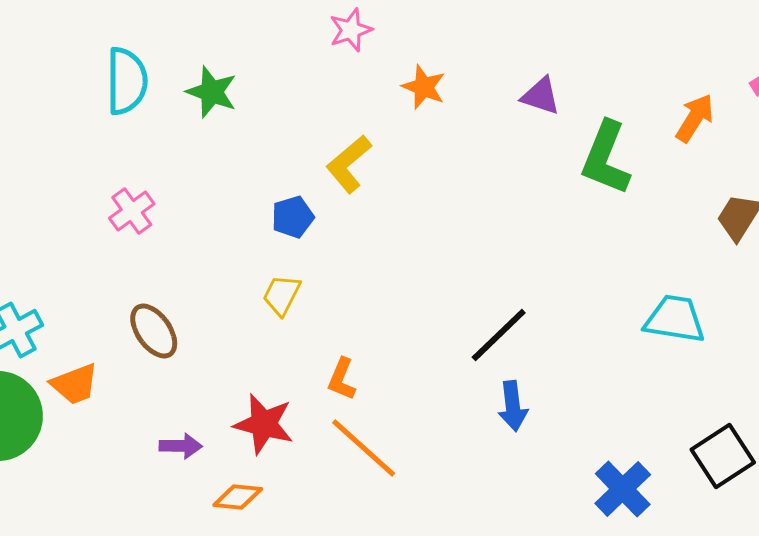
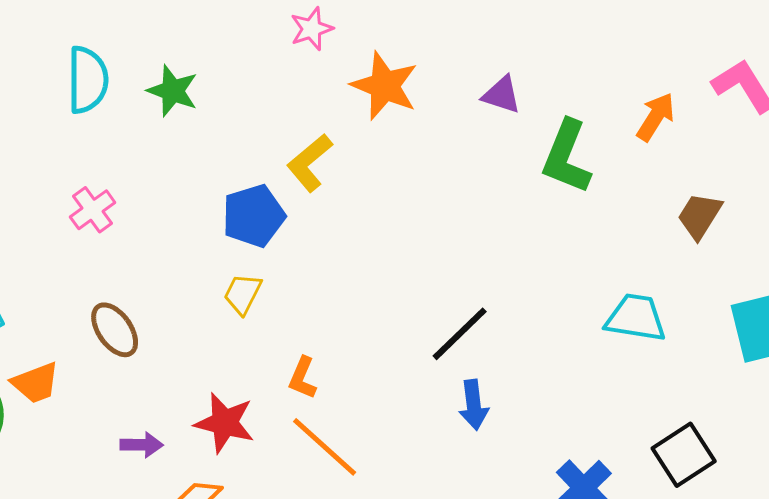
orange star: (424, 87) -> (385, 86), size x1.5
blue pentagon: (293, 217) -> (254, 216), size x1.5

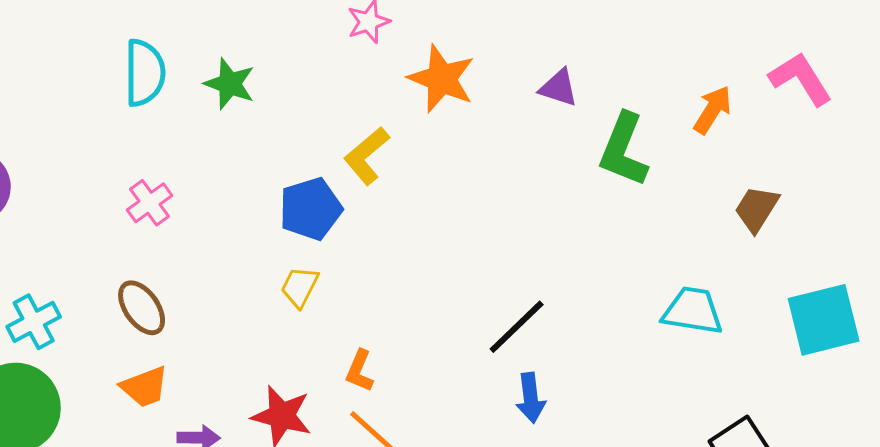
brown ellipse: (115, 330) -> (142, 308), moved
orange trapezoid: (36, 383) -> (145, 387), moved

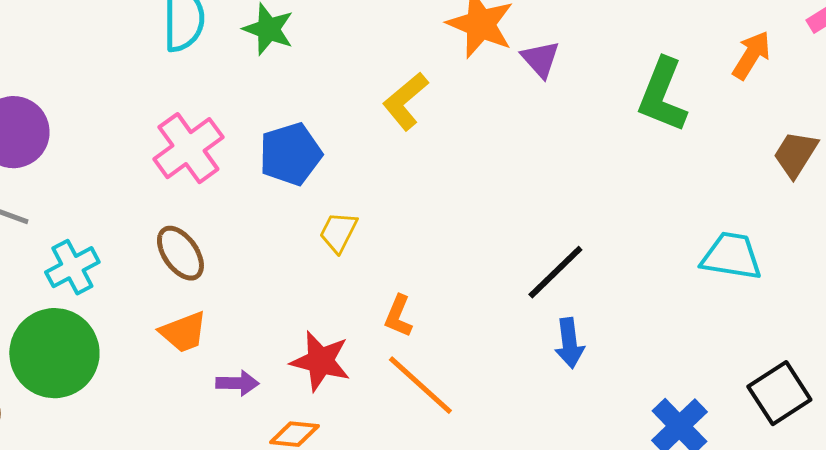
purple triangle: (559, 88) -> (540, 59), moved, turned 30
pink cross: (150, 203) -> (188, 148), size x1.5
blue pentagon: (311, 209) -> (290, 154), moved

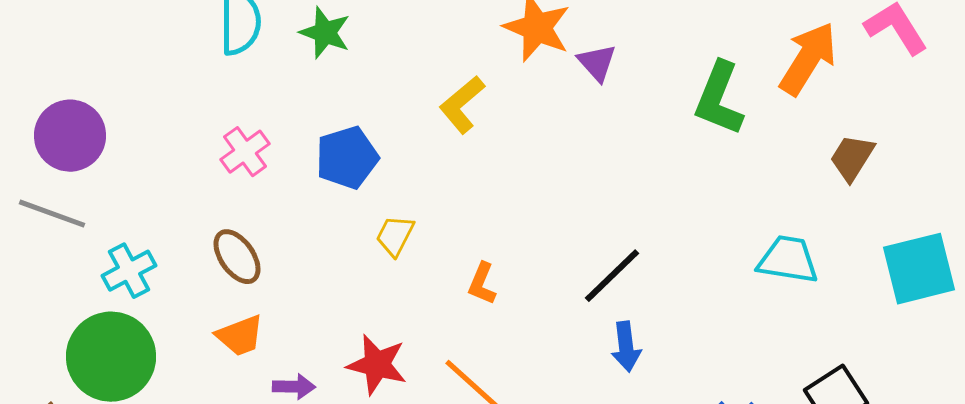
orange arrow: (751, 55) -> (808, 59), size x1.5
pink cross: (188, 148) -> (245, 152), size x0.7
orange L-shape: (398, 316) -> (482, 284), moved

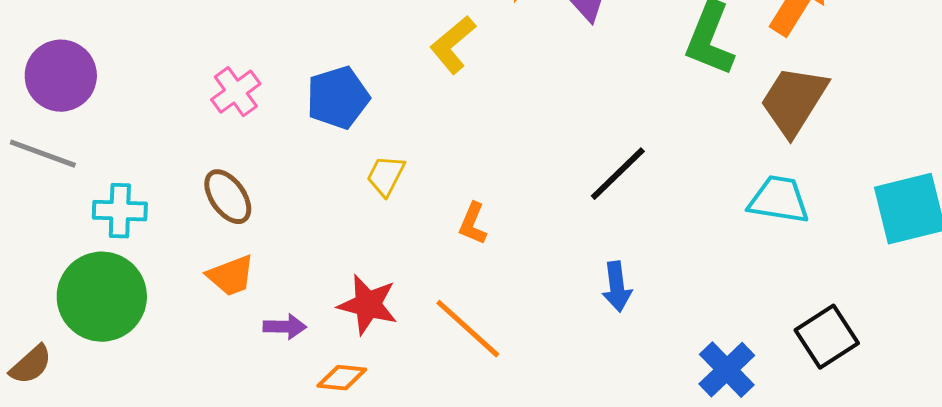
brown trapezoid: (852, 158) -> (794, 101), moved, size x1.5
cyan cross: (129, 271) -> (120, 211), turned 30
black line: (612, 276) -> (618, 174), moved

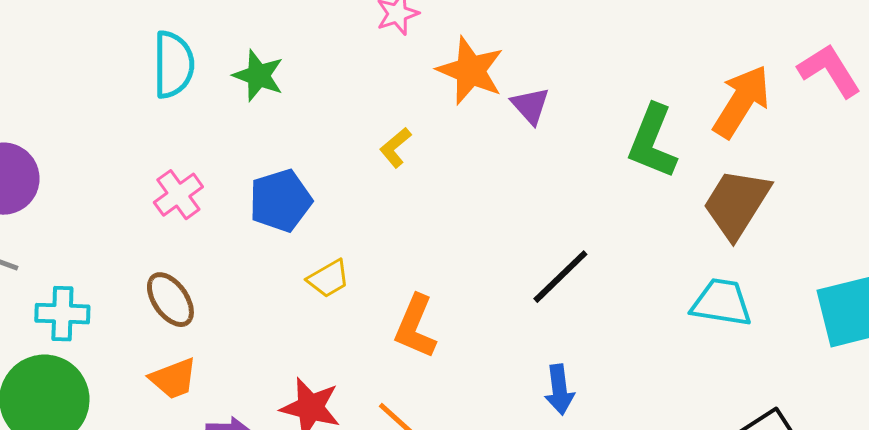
yellow L-shape: (453, 45) -> (395, 148), size x0.7
yellow trapezoid: (386, 176) -> (328, 279), turned -147
orange L-shape: (473, 224) -> (415, 327), size x1.5

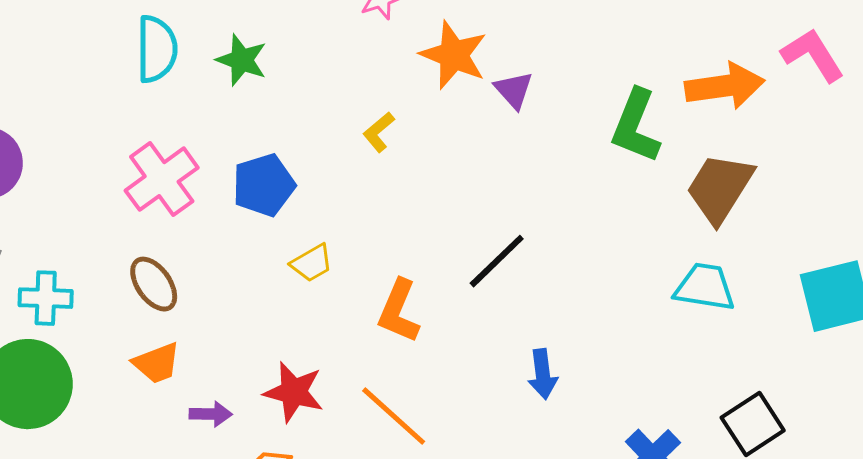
orange arrow: (741, 102) -> (725, 86), turned 50
pink cross: (178, 195) -> (162, 179), size x1.5
black line: (560, 277) -> (497, 261), moved

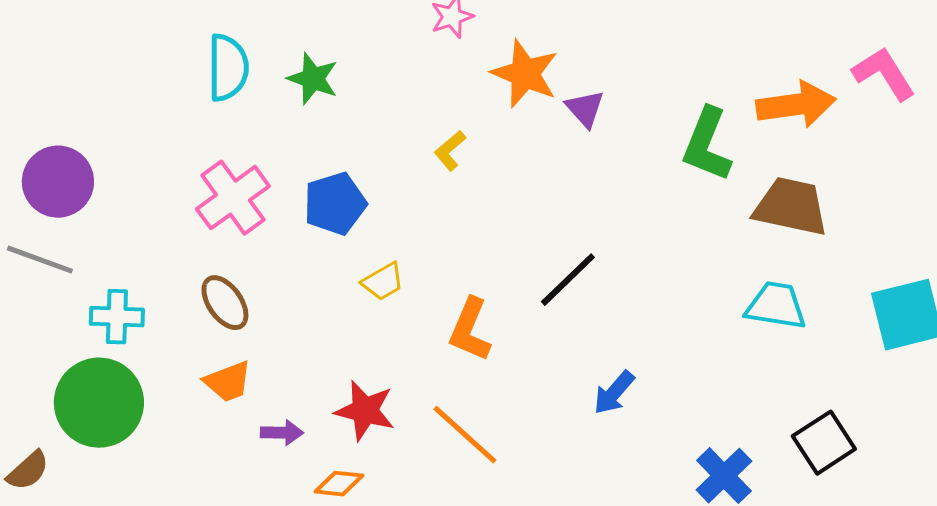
brown trapezoid: (720, 188) -> (791, 207), turned 70
blue arrow: (543, 374) -> (614, 393), turned 48

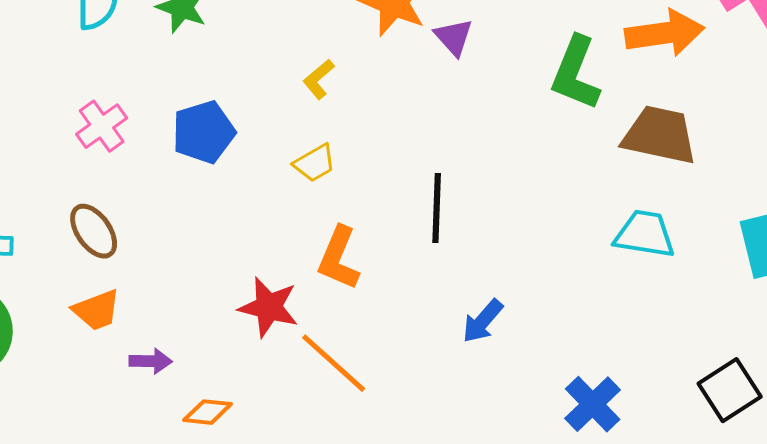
pink cross: (233, 198) -> (102, 126), size x0.7
black line: (568, 280) -> (437, 208), turned -44
yellow trapezoid: (383, 282) -> (315, 163), moved
red star: (365, 411) -> (269, 307), moved
black square: (824, 443) -> (730, 390), moved

